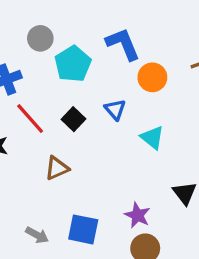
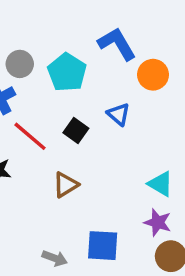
gray circle: (40, 38) -> (20, 64), moved
cyan triangle: (152, 138) -> (160, 184), moved

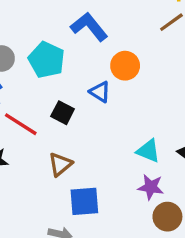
orange circle: (153, 75) -> (125, 66), moved
blue square: (103, 246) -> (84, 201), moved

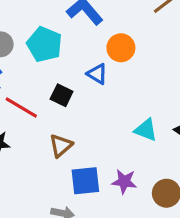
purple star: (151, 187) -> (124, 182), moved

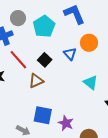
cyan triangle: (146, 130) -> (91, 83), moved
brown triangle: (61, 146) -> (36, 81), moved

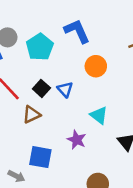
blue triangle: (70, 54) -> (65, 89), moved
purple star: (66, 123) -> (77, 140), moved

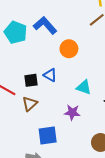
cyan pentagon: (40, 47) -> (16, 32), moved
black square: (41, 88) -> (31, 80), turned -32

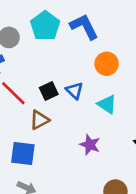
black square: (31, 80) -> (49, 91), turned -32
cyan triangle: (84, 87) -> (107, 104), moved
blue square: (48, 136) -> (23, 154), moved

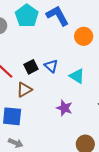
orange circle: (107, 64) -> (84, 36), moved

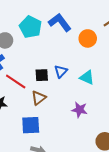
blue triangle: (51, 66) -> (61, 71), turned 40
black square: (31, 67) -> (42, 75), turned 32

